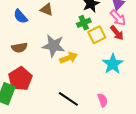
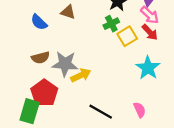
gray star: (54, 46) -> (65, 64), moved
yellow arrow: (69, 58) -> (81, 75), moved

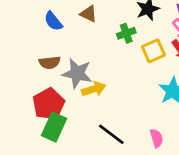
green cross: (111, 24) -> (126, 33), moved
green rectangle: (30, 111) -> (54, 127), moved

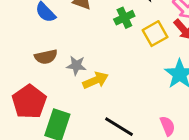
gray star: (77, 73) -> (76, 65), size x0.6
red pentagon: (49, 104) -> (29, 102), moved

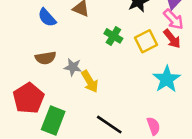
green cross: (124, 18) -> (113, 36), moved, turned -36
yellow arrow: (96, 80) -> (90, 82), turned 80

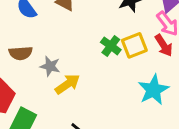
green cross: (113, 36) -> (111, 46), moved
yellow arrow: (90, 82) -> (67, 84), turned -100

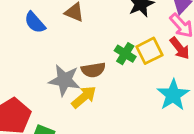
brown semicircle: (21, 53) -> (93, 70), moved
gray star: (50, 66) -> (64, 80), size x1.5

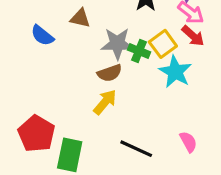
gray star: (64, 80) -> (117, 44), moved
cyan star: (173, 95) -> (175, 72), moved

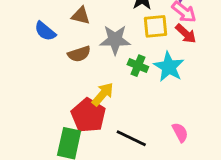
yellow square: (163, 44) -> (155, 26), moved, turned 30
green cross: (139, 51) -> (138, 66), moved
brown semicircle: (110, 73) -> (79, 54), moved
red pentagon: (36, 134) -> (88, 115), moved

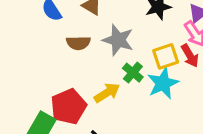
yellow square: (155, 26) -> (166, 56), moved, turned -30
yellow arrow: (103, 94) -> (107, 93), moved

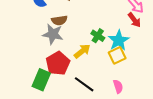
gray star: (118, 40) -> (53, 34), moved
yellow square: (166, 56) -> (117, 55), moved

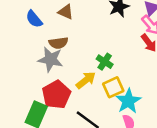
cyan star: (119, 40) -> (128, 101), moved
yellow square: (117, 55) -> (113, 87), moved

